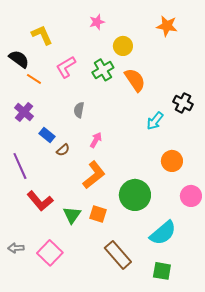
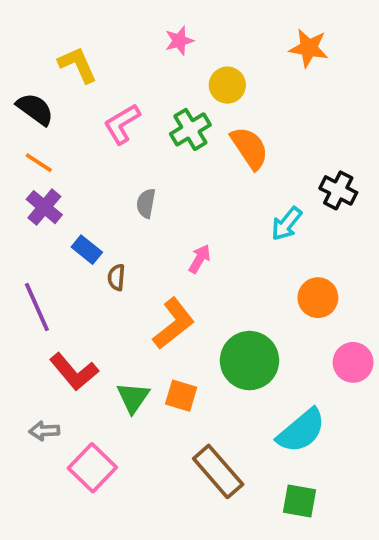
orange line: (34, 79) -> (39, 163), moved
pink arrow: (96, 140) -> (200, 259), moved
brown semicircle: (63, 150) -> (116, 277), turned 136
gray arrow: (16, 248) -> (44, 431), moved

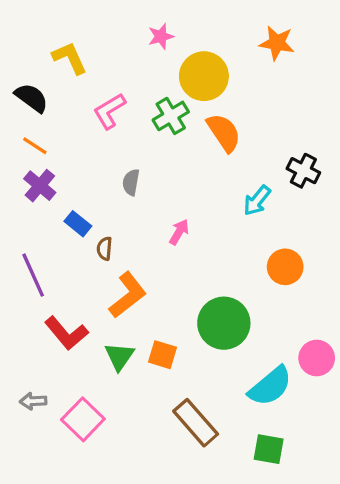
yellow circle: (227, 85) -> (204, 76), size x1.5
orange L-shape: (174, 324) -> (128, 295), moved
pink circle: (353, 362) -> (317, 358), moved
gray arrow: (44, 431) -> (33, 401), moved

